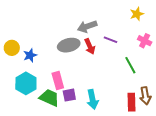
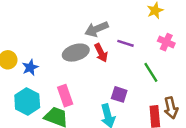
purple square: (69, 95) -> (119, 94), moved, turned 32

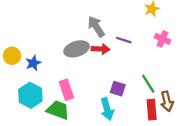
gray arrow: (97, 29) -> (96, 27), turned 80
red arrow: (101, 53) -> (101, 49), turned -60
green line: (151, 72) -> (148, 84), moved

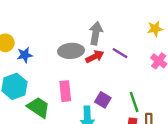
gray arrow: (96, 27) -> (96, 33), turned 30
red arrow: (101, 49) -> (95, 57), turned -42
pink rectangle: (66, 90) -> (65, 91), moved

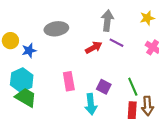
gray arrow: (96, 33) -> (107, 21), moved
gray ellipse: (71, 51) -> (56, 29), moved
green trapezoid: (38, 107) -> (26, 97), moved

